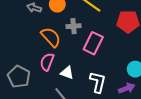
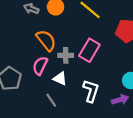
gray cross: (73, 26) -> (66, 55), moved

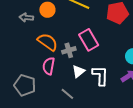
pink rectangle: (89, 50) -> (89, 40), turned -45
white triangle: (60, 79) -> (79, 71), moved, turned -48

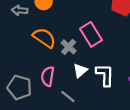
gray cross: (69, 50) -> (69, 47), turned -32
pink semicircle: (49, 66) -> (48, 76), moved

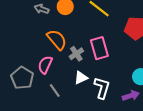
pink semicircle: (48, 76) -> (45, 65), moved
gray line: (68, 96) -> (55, 90), moved

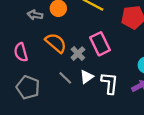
pink semicircle: (45, 65) -> (21, 52), moved, turned -30
gray line: (55, 90) -> (65, 78), moved

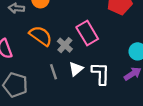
gray line: (65, 78) -> (54, 72), turned 32

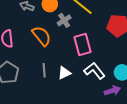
gray cross: (65, 45) -> (64, 20), moved
white L-shape: (101, 74) -> (94, 71), moved, turned -55

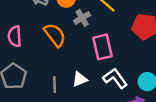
gray line: (44, 70) -> (55, 85), moved

